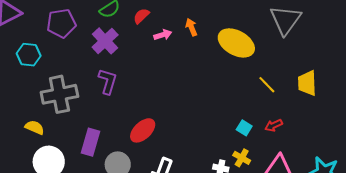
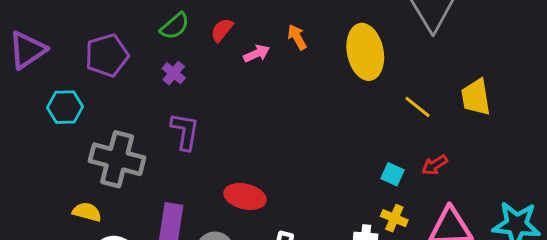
purple cross: (105, 41) -> (174, 73), size x0.6
yellow ellipse: (236, 43) -> (365, 52), turned 57
gray cross: (59, 94) -> (117, 159), turned 33
red ellipse: (143, 130) -> (245, 196), turned 64

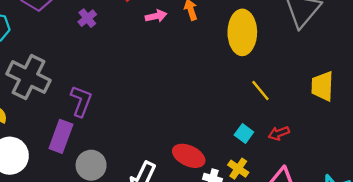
yellow line: (418, 107) -> (260, 91), moved
purple L-shape: (185, 131) -> (81, 101), moved
red ellipse: (245, 196) -> (189, 156), moved

